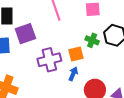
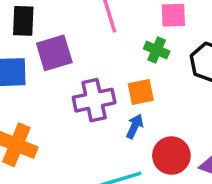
green cross: (92, 40) -> (157, 50), moved

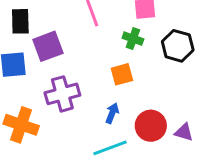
purple cross: (94, 100) -> (62, 94), moved
blue arrow: (135, 126) -> (112, 113), moved

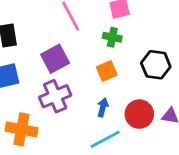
purple square: (48, 46) -> (55, 59), moved
black hexagon: (178, 46) -> (156, 65), moved

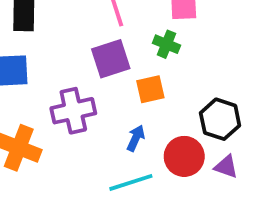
purple square: (55, 59) -> (111, 59), moved
black hexagon: (156, 65) -> (220, 119), moved

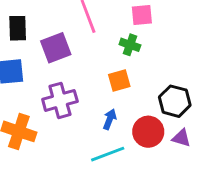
purple square: (111, 59) -> (56, 48), moved

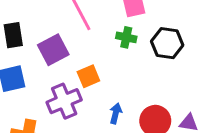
orange square: (119, 81) -> (88, 76), moved
black hexagon: (175, 101) -> (167, 43), moved

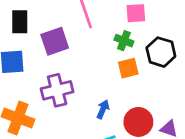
orange square: (88, 76) -> (128, 68), moved

